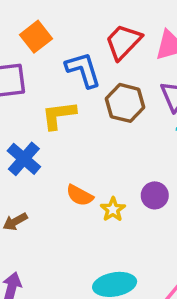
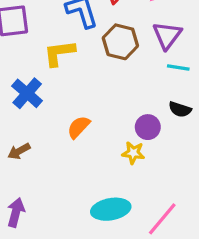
orange semicircle: (80, 195) -> (79, 127), turned 105
yellow star: (113, 209) -> (133, 153), moved, turned -30

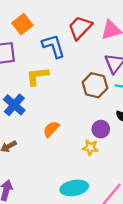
brown hexagon: (120, 42) -> (95, 85), moved

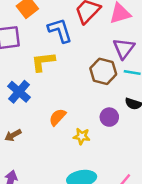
yellow star: (90, 148) -> (82, 136), moved

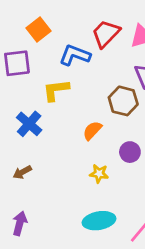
blue L-shape: (60, 30) -> (75, 55), turned -52
orange semicircle: (58, 117) -> (92, 131), moved

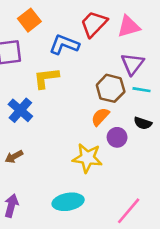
orange semicircle: (92, 131) -> (100, 117), moved
yellow star: (99, 174) -> (87, 158), size x1.6
cyan ellipse: (99, 221) -> (68, 202), moved

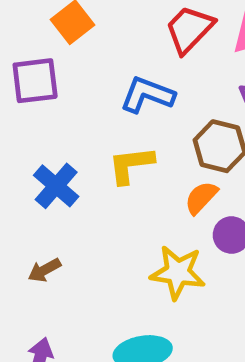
blue L-shape: (64, 45) -> (147, 95), moved
yellow L-shape: (46, 78) -> (131, 165), moved

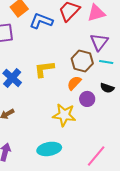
blue L-shape: (147, 95) -> (41, 21), moved

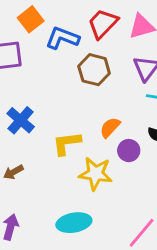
brown hexagon: (82, 61) -> (94, 70), moved
yellow L-shape: (44, 69) -> (67, 143), moved

